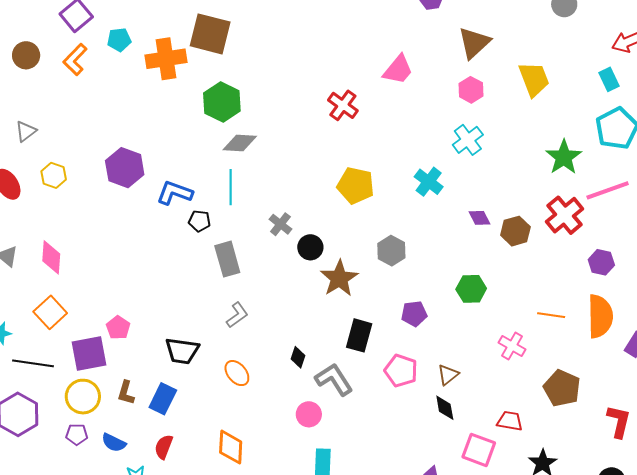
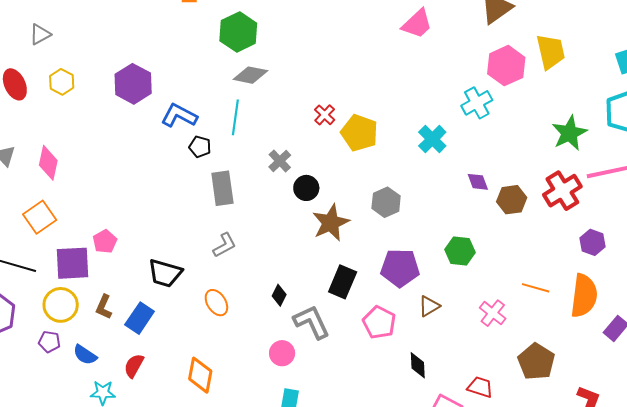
pink hexagon: (471, 90) -> (506, 66), moved, size x1.5
red cross: (343, 105) -> (325, 115), moved, size x0.7
purple pentagon: (414, 314) -> (400, 268), size x1.5
brown triangle: (448, 375) -> (429, 306), moved

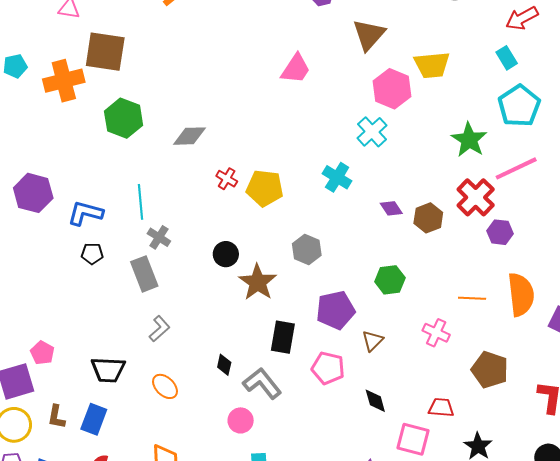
yellow trapezoid: (551, 52) -> (432, 65), turned 111
gray diamond: (250, 75) -> (190, 136), moved
black pentagon: (200, 147) -> (92, 254), moved
gray cross: (280, 161) -> (159, 237), moved
purple hexagon: (592, 242) -> (500, 232), moved

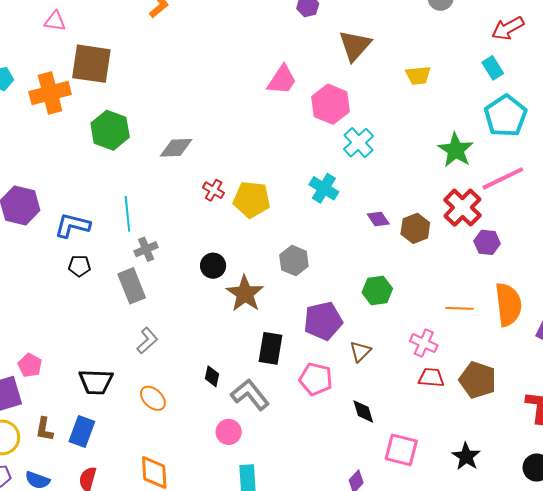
yellow trapezoid: (432, 65) -> (418, 75), size x0.7
pink hexagon: (392, 89) -> (331, 104), moved
gray cross: (159, 237) -> (146, 249), turned 35
red trapezoid: (441, 408) -> (431, 378), moved

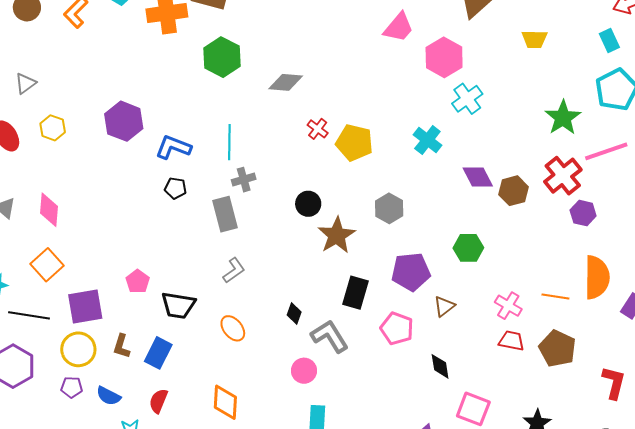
purple diamond: (378, 219) -> (478, 177), size x1.4
orange line: (459, 308) -> (555, 297), moved
pink pentagon: (30, 365) -> (138, 281), moved

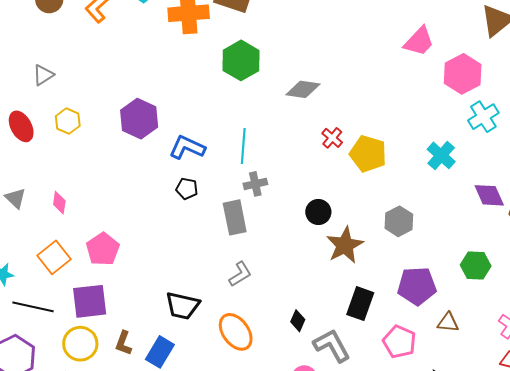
pink diamond: (49, 210) -> (59, 203), size x0.7
pink pentagon: (138, 281) -> (103, 249), moved, size x1.4
brown triangle: (444, 306) -> (448, 323), turned 40
orange ellipse: (233, 328) -> (236, 332), size x1.4

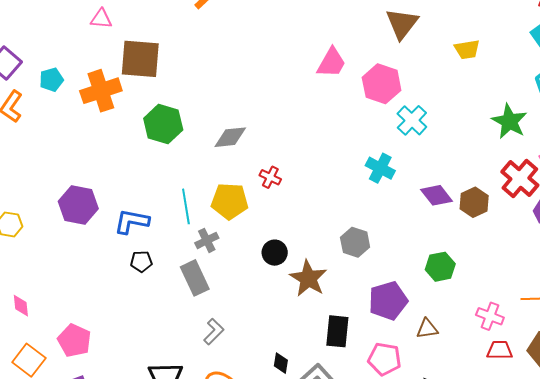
yellow pentagon: (368, 154) -> (230, 201), moved

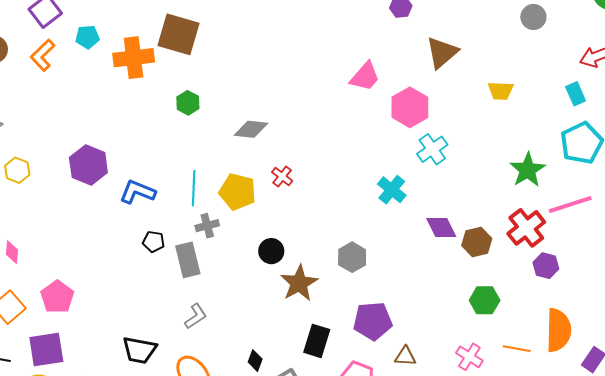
green hexagon: (163, 124) -> (188, 103), size x0.6
black pentagon: (141, 261) -> (154, 242), moved
green hexagon: (440, 267) -> (485, 300), moved

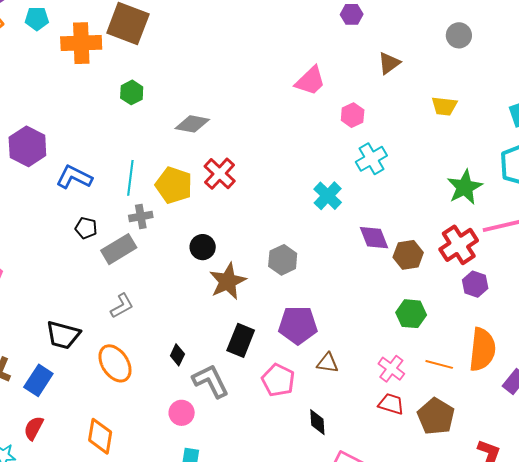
gray circle: (533, 17) -> (459, 35), moved
brown triangle: (442, 53) -> (389, 63), size x0.7
pink hexagon: (410, 107) -> (353, 115), size x0.6
red cross: (282, 176) -> (220, 174), size x1.5
gray rectangle: (188, 260) -> (119, 249), turned 68

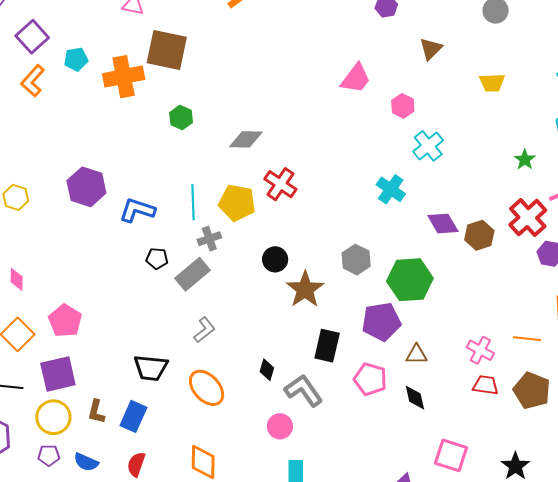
green star: (465, 187) -> (525, 160), size x0.6
green hexagon: (411, 314) -> (410, 280), moved, size x1.5
black diamond: (317, 422) -> (415, 398), moved

